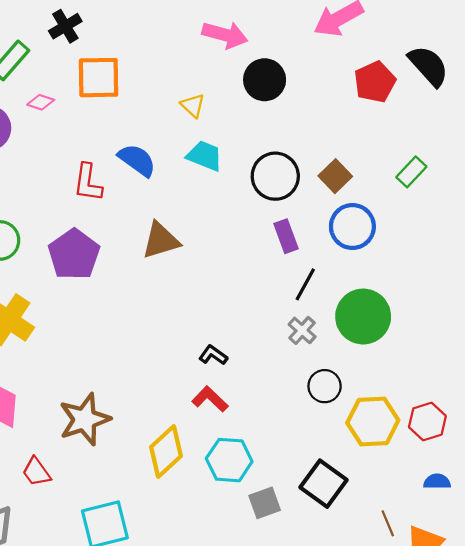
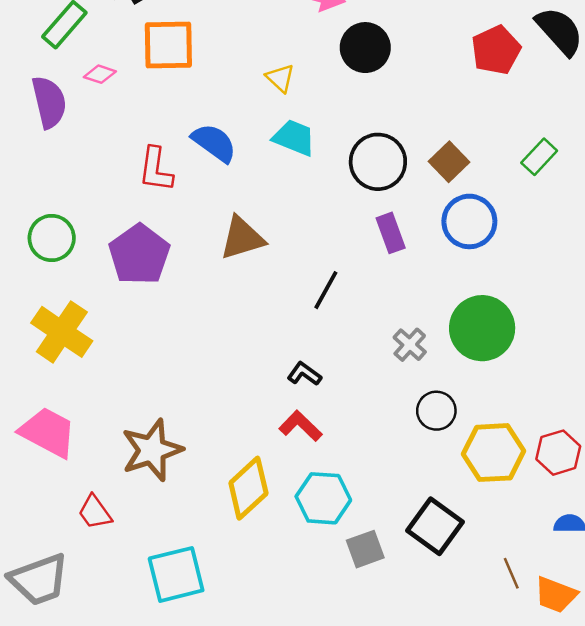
black line: (305, 284) -> (326, 290), moved

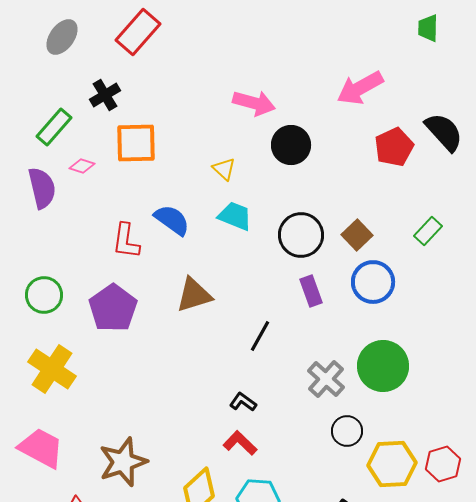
gray cross: (410, 345) -> (326, 379), size x1.4

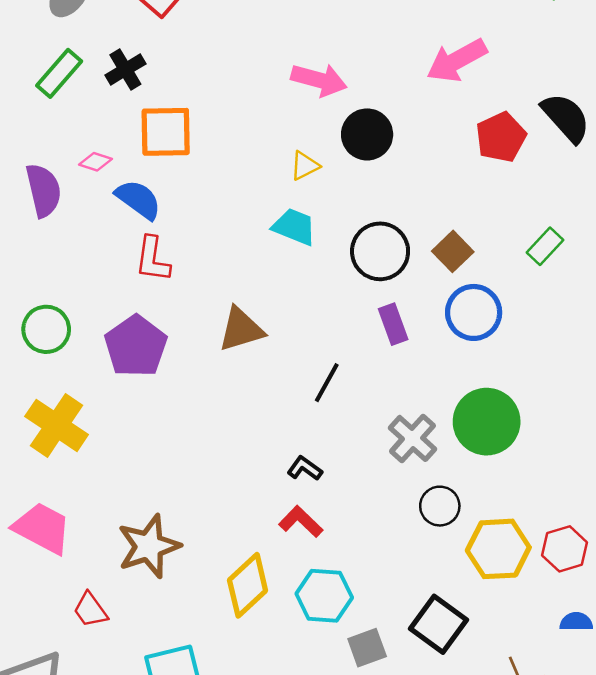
green rectangle: (54, 127) -> (59, 73), moved
yellow triangle: (224, 169) -> (305, 166), moved, turned 50
blue semicircle: (172, 220) -> (138, 199), moved

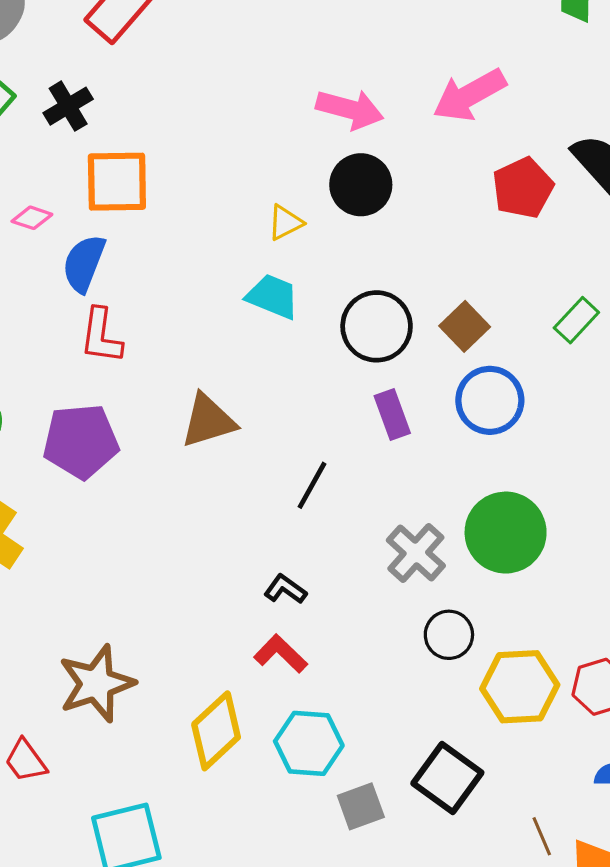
pink arrow: (319, 80) -> (350, 109), moved
blue semicircle: (138, 199) -> (84, 263), turned -105
purple pentagon: (136, 346) -> (81, 441), turned 30

